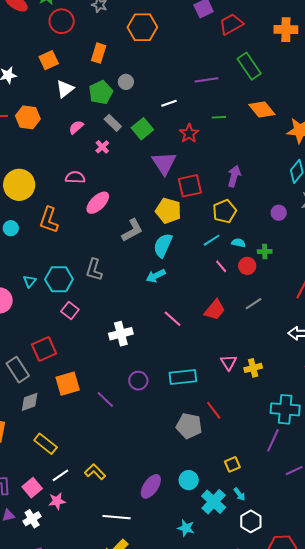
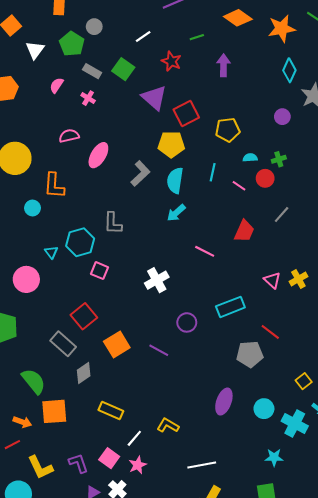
purple arrow: (234, 176) -> (223, 65), moved
yellow pentagon: (225, 211) -> (228, 130), turned 30
cyan circle: (11, 228) -> (32, 208), moved
cyan line: (212, 240) -> (213, 172), moved, turned -30
purple ellipse: (151, 486) -> (224, 402), moved

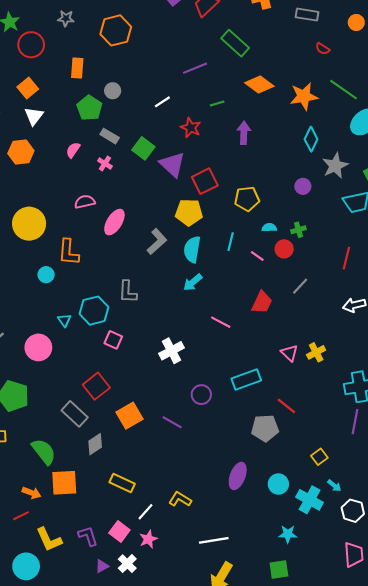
white triangle: (35, 50) -> (34, 116), moved
green square: (123, 69) -> (143, 148), moved

